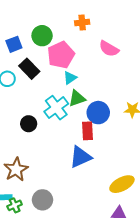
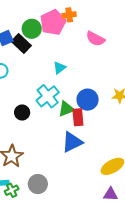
pink pentagon: (61, 55) -> (53, 22), moved
black rectangle: (29, 69) -> (21, 43), moved
green triangle: (77, 98) -> (66, 109), moved

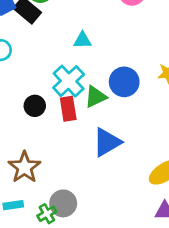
cyan triangle: (60, 68) -> (82, 40), turned 40
red rectangle: (78, 117) -> (68, 109), moved
green cross: (12, 190) -> (47, 214), moved

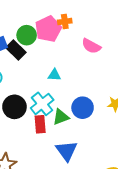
black circle: (35, 106) -> (14, 107), moved, size x1.5
blue triangle: (107, 142) -> (67, 151), turned -40

